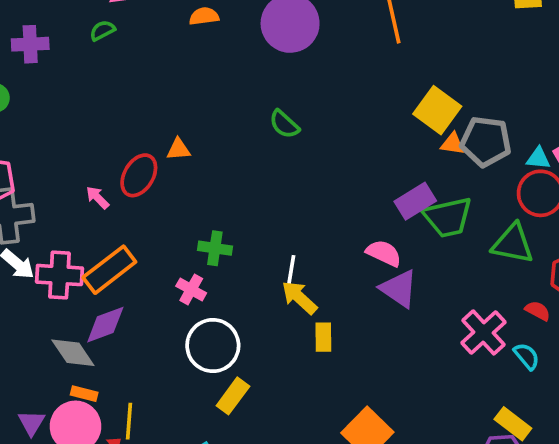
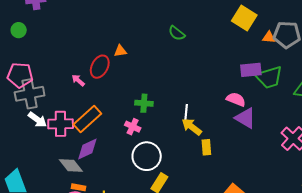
yellow square: (437, 110) -> (244, 18), moved
purple rectangle: (415, 201) -> (251, 70), turned 30

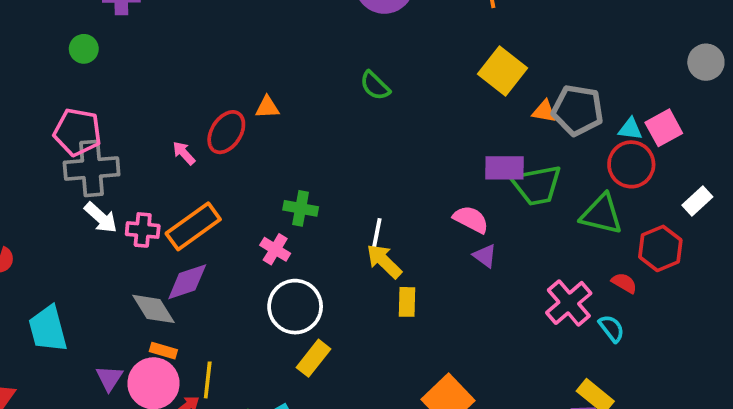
purple triangle: (245, 118) -> (485, 256), size x0.6
pink cross: (61, 124) -> (143, 230), size x0.7

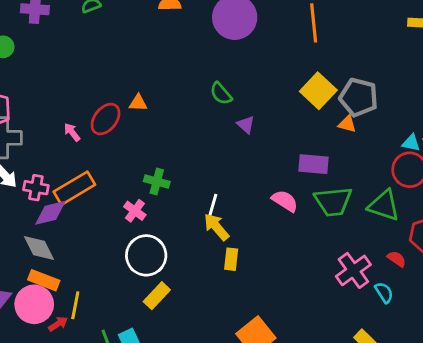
gray pentagon: (578, 110) -> (359, 97), moved
green trapezoid: (537, 185) -> (333, 202), moved
purple triangle: (485, 256) -> (246, 125), moved
purple diamond: (187, 282) -> (50, 213), moved
orange rectangle: (163, 351) -> (44, 280), size x1.5

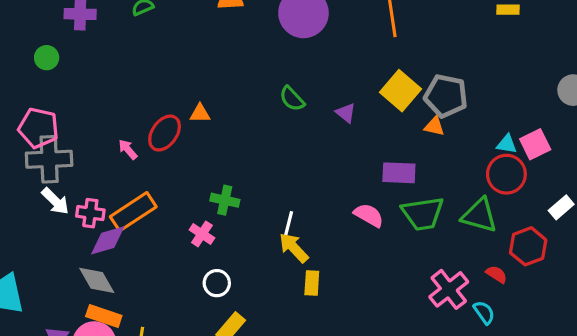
purple triangle: (246, 125) -> (346, 113), moved
white circle: (146, 255) -> (217, 283), size x0.6

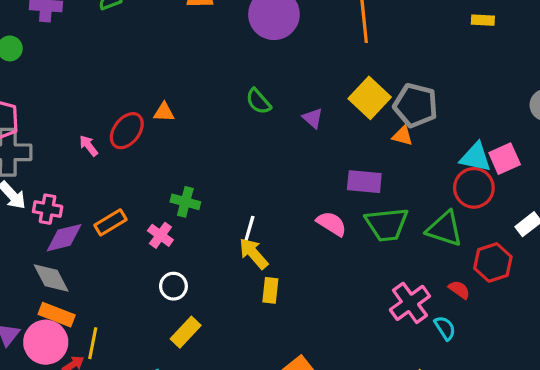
cyan triangle: (507, 144) -> (476, 157), size x1.5
orange rectangle: (133, 212) -> (110, 222), moved, size x0.7

